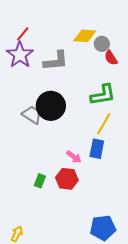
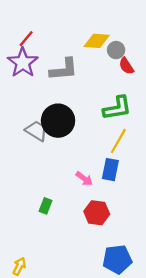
red hexagon: (67, 179) -> (97, 213), moved

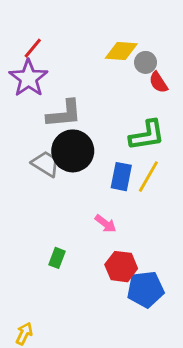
gray L-shape: (64, 69) -> (64, 114), moved
blue rectangle: (110, 170) -> (121, 177), moved
blue pentagon: (117, 259) -> (146, 289), moved

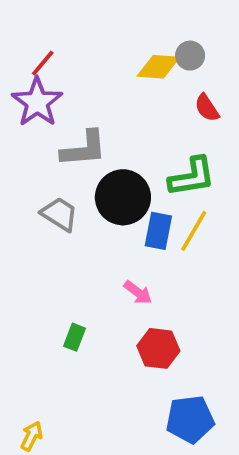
gray circle: (146, 62) -> (190, 56), moved
black circle: (73, 151) -> (123, 197), moved
blue pentagon: (146, 289) -> (190, 419), moved

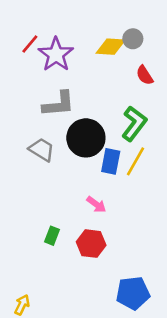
purple star: (37, 102) -> (56, 54), moved
green L-shape: (192, 177) -> (134, 124), turned -44
red hexagon: (158, 348) -> (91, 244), moved

